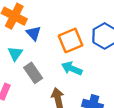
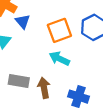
gray rectangle: (33, 73) -> (19, 81), moved, turned -48

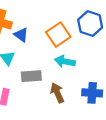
gray rectangle: (19, 81) -> (31, 76), moved

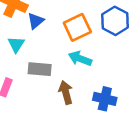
blue triangle: (21, 35) -> (36, 21), turned 35

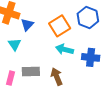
gray rectangle: (40, 69) -> (31, 72), moved
blue cross: (105, 99) -> (91, 57), moved

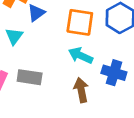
orange square: (60, 26) -> (80, 22), turned 30
brown arrow: (57, 77) -> (81, 90), moved

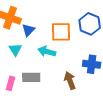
cyan arrow: (81, 56) -> (47, 51), moved

